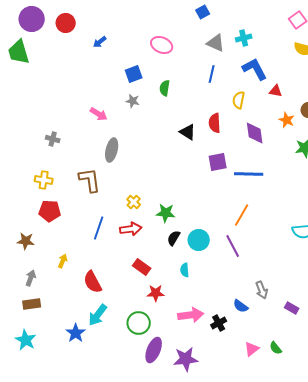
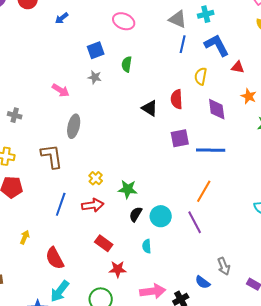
blue line: (212, 74) -> (183, 44), moved

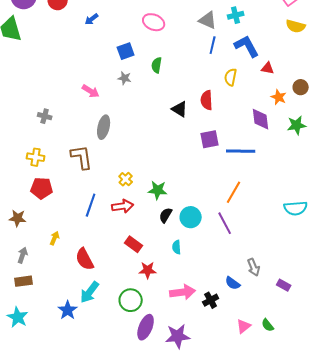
purple diamond: (217, 109) -> (261, 119), moved

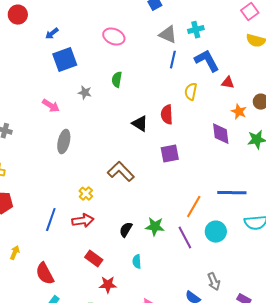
blue square: (126, 51) -> (65, 60), moved, size x1.4
blue line: (241, 151) -> (232, 193), moved
brown L-shape: (82, 157) -> (121, 172), moved, turned -36
green star: (158, 190) -> (155, 227), moved
cyan circle: (191, 217) -> (216, 232), moved

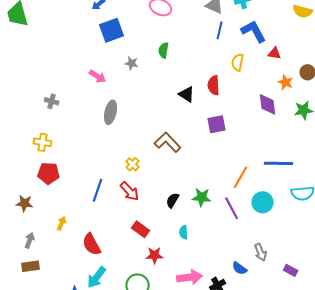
red arrow: (83, 221) -> (130, 191), turned 55

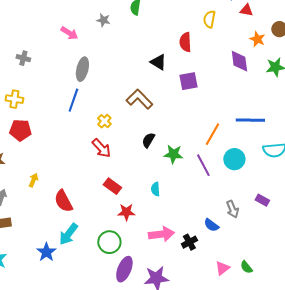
black triangle: (187, 94) -> (158, 62), moved
blue line: (98, 190) -> (73, 100), moved
black semicircle: (173, 200) -> (148, 140), moved
purple rectangle: (291, 270) -> (262, 200), moved

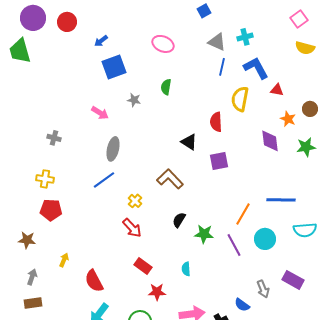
yellow semicircle: (209, 19) -> (240, 99), size x1.4
blue line: (73, 100) -> (104, 180), turned 35
purple rectangle: (262, 200) -> (293, 280), size x1.5

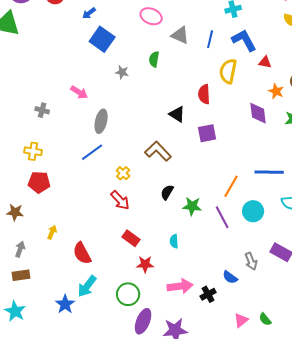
gray triangle: (217, 42) -> (180, 35), moved
blue square: (114, 67) -> (102, 39), turned -35
pink arrow: (100, 113) -> (79, 92), moved

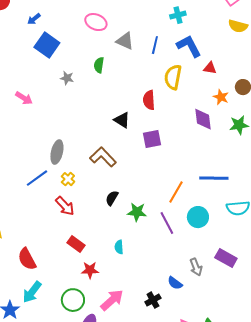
gray ellipse: (101, 121) -> (57, 152), moved
blue line: (92, 152) -> (37, 178), moved
pink arrow: (180, 286) -> (112, 300), moved, turned -35

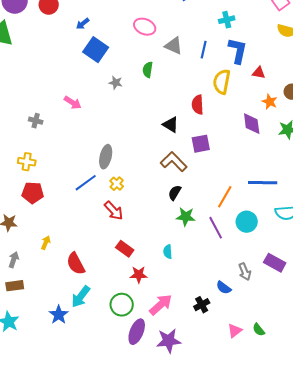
blue L-shape: (189, 46) -> (238, 51), turned 40
brown L-shape: (103, 157) -> (174, 162), moved
black semicircle: (112, 198) -> (175, 193), moved

